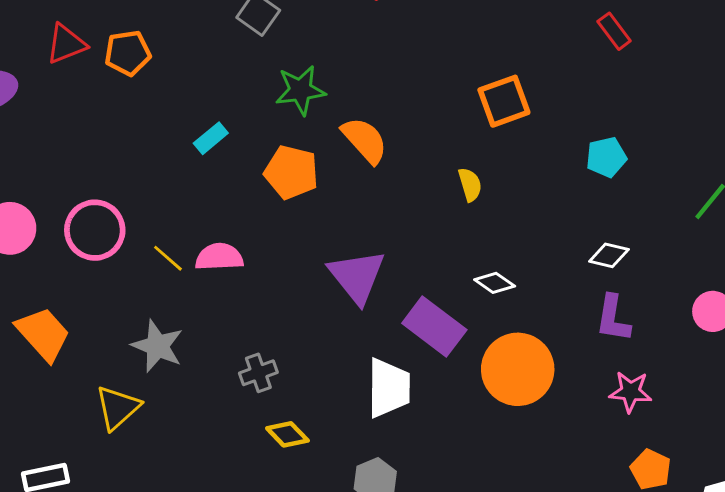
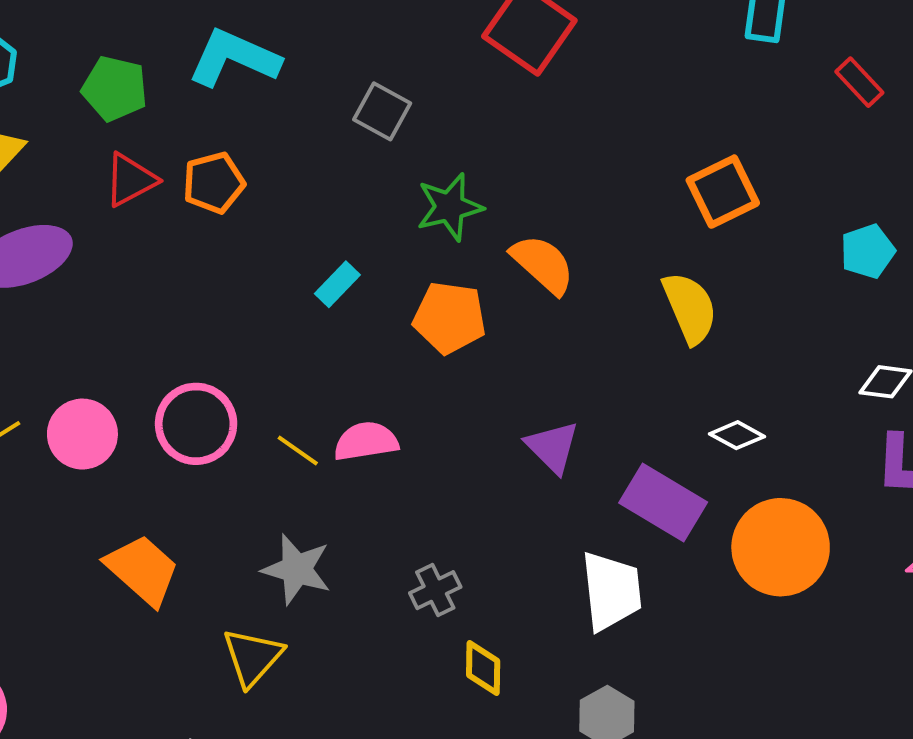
yellow semicircle: (470, 185) -> (690, 308), size x1.6
purple triangle: (357, 276) -> (552, 447), size x0.7
yellow diamond: (287, 434) -> (483, 668), turned 51

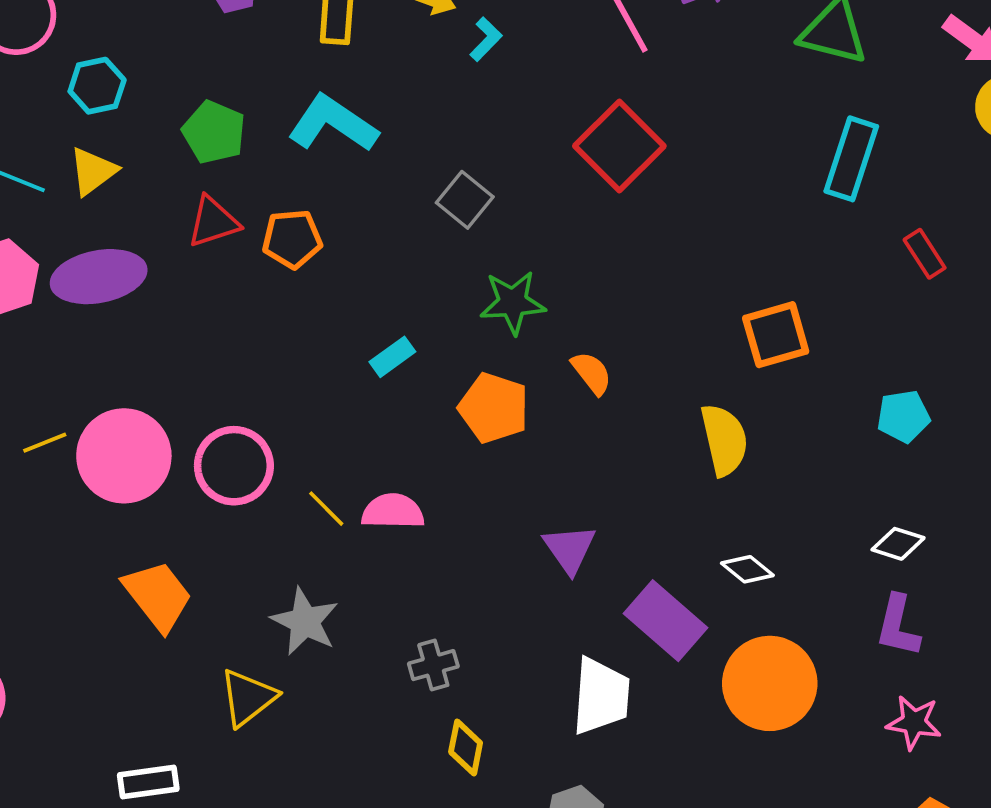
orange semicircle: (543, 264) -> (592, 373), size x0.7
pink circle: (82, 434) -> (124, 456), size x1.4

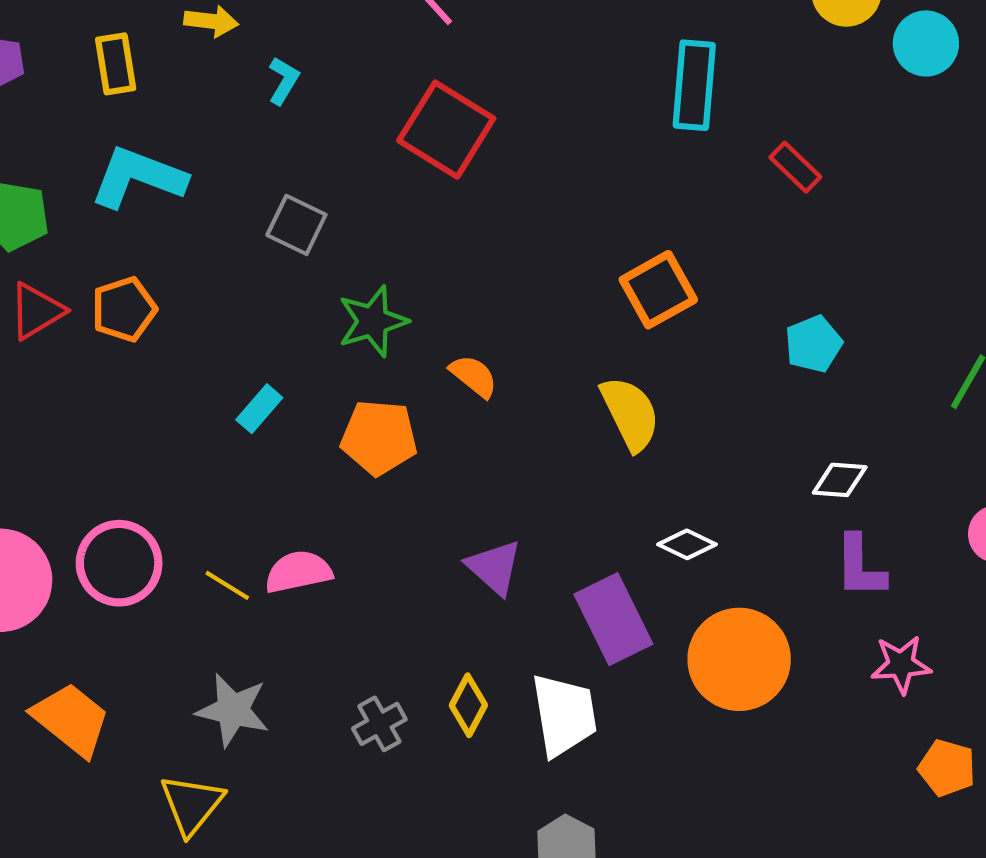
cyan L-shape: (486, 39) -> (284, 81), moved
purple rectangle: (665, 621) -> (613, 619), turned 36
yellow diamond: (466, 748) -> (468, 705), moved, turned 30

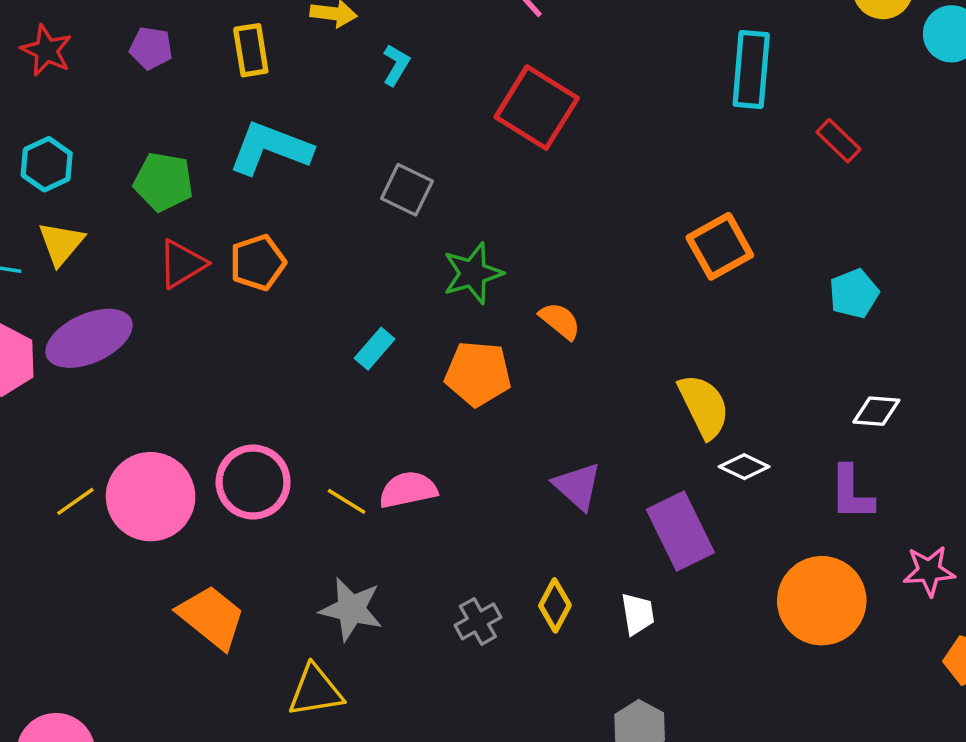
yellow semicircle: (630, 413) -> (704, 406), moved
purple L-shape: (860, 567) -> (852, 493), moved
orange circle: (739, 659) -> (822, 601), moved
white trapezoid: (564, 715) -> (638, 614), size x0.6
yellow triangle: (192, 805) -> (315, 691), turned 42

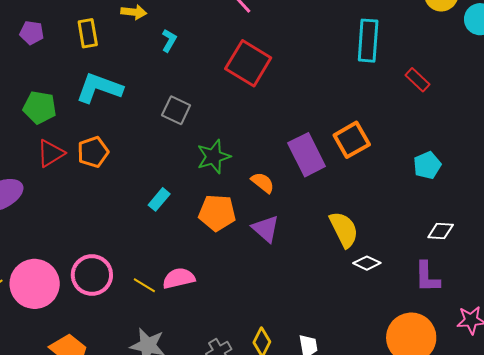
purple triangle: (577, 486) -> (266, 229), moved
purple rectangle: (680, 531) -> (307, 155), moved

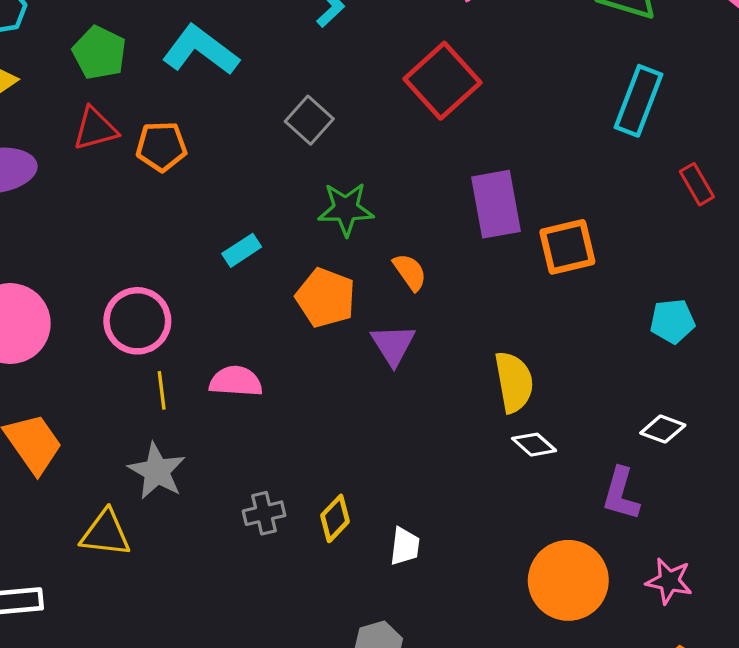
purple rectangle: (307, 155) -> (496, 204), moved
pink circle: (92, 275) -> (137, 321), moved
yellow line: (144, 285) -> (162, 390), moved, turned 35

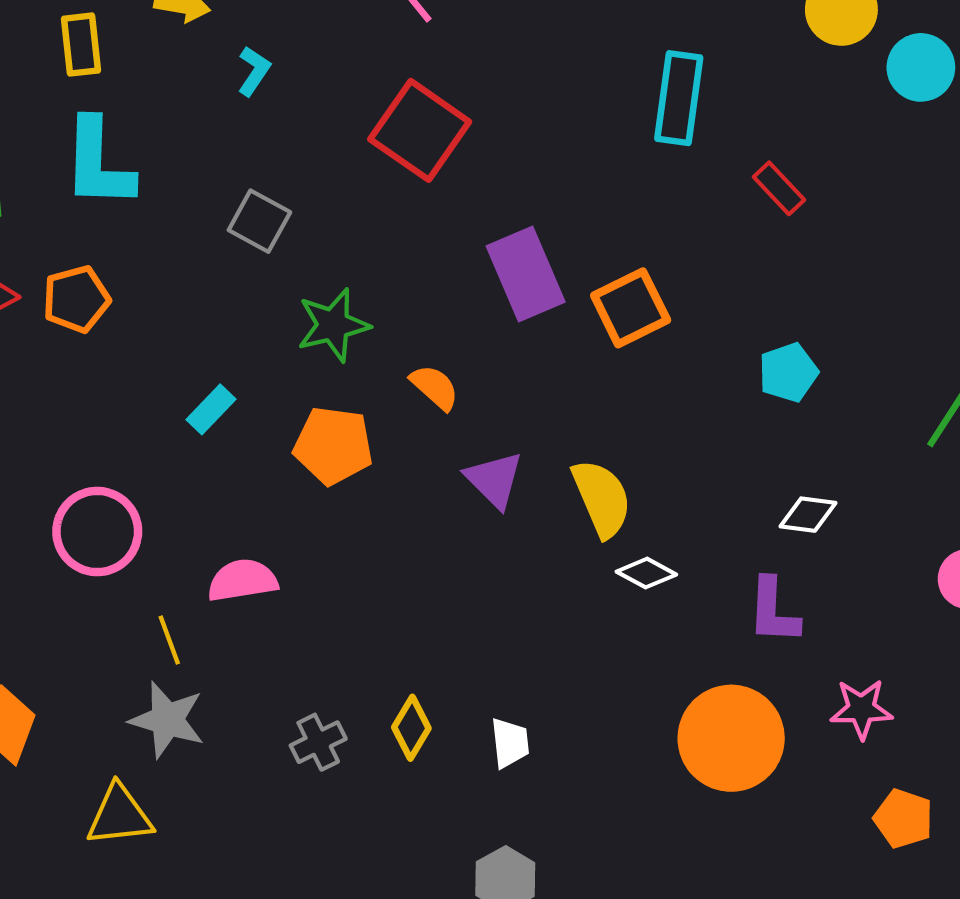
cyan L-shape: (201, 50) -> (98, 163), turned -112
purple triangle: (393, 345) -> (494, 480), moved
yellow line: (162, 390) -> (169, 640), moved

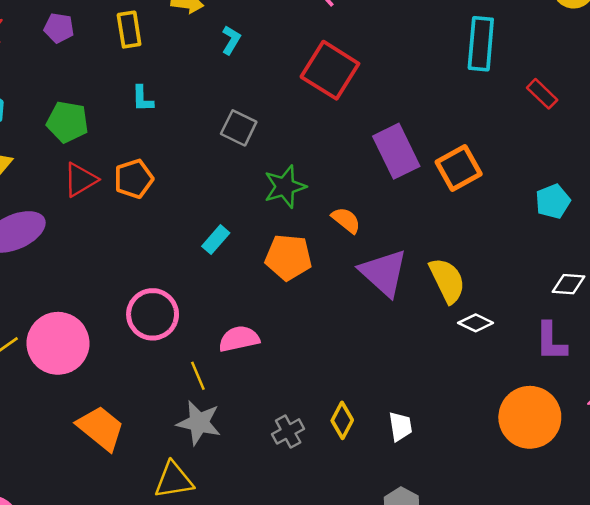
cyan L-shape: (98, 163) -> (143, 99), size x0.5
purple triangle: (494, 480) -> (384, 273), size x1.4

